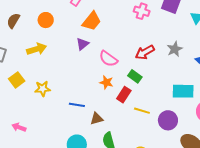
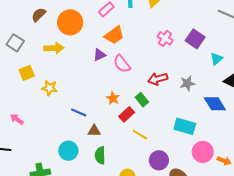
orange circle: (46, 20) -> (70, 22), size x1.6
pink semicircle: (108, 59) -> (122, 64), moved
purple circle: (168, 120) -> (159, 160), moved

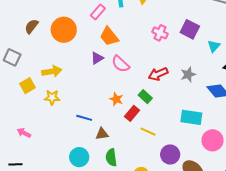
orange trapezoid: (114, 35) -> (109, 36), turned 95
yellow arrow: (54, 48) -> (52, 71), moved

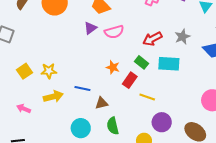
pink semicircle: (121, 64) -> (114, 32), turned -54
yellow arrow: (52, 71) -> (53, 97), moved
yellow square: (27, 86) -> (25, 71), moved
cyan rectangle: (191, 117) -> (169, 64), moved
purple circle: (170, 154) -> (162, 122), moved

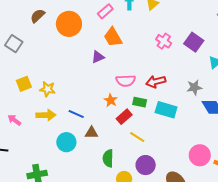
pink semicircle: (114, 32) -> (126, 81), moved
gray star: (182, 37) -> (194, 87), moved
green rectangle: (141, 62) -> (140, 102), turned -40
green semicircle: (113, 126) -> (108, 158), moved
cyan circle: (81, 128) -> (66, 142), moved

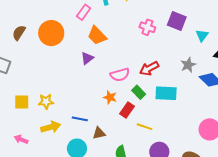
yellow square: (24, 84) -> (22, 102), turned 35
green rectangle: (140, 102) -> (139, 92), turned 48

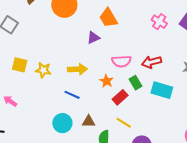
yellow arrow: (51, 127) -> (77, 69), moved
yellow line: (145, 127) -> (124, 123), moved
brown triangle: (99, 133) -> (89, 121), moved

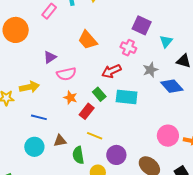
orange trapezoid: (108, 18) -> (88, 40), moved
pink cross: (159, 22) -> (128, 48), moved
pink semicircle: (121, 61) -> (66, 74), moved
yellow arrow: (77, 69) -> (29, 87), moved

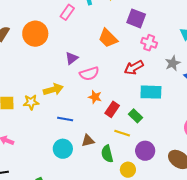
purple square: (142, 25) -> (136, 18), moved
green rectangle: (99, 94) -> (136, 116), moved

